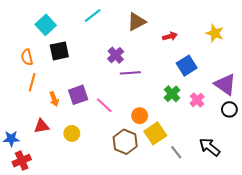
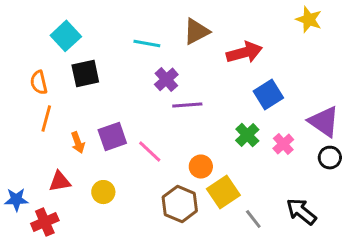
cyan line: (93, 15) -> (147, 43), moved, turned 48
yellow star: (215, 33) -> (309, 19), moved
red arrow: (170, 36) -> (244, 52), size x1.6
red cross: (22, 161) -> (45, 222), moved

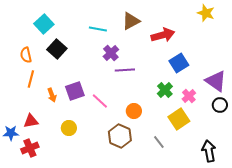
black square: (85, 73) -> (57, 49), turned -36
red triangle: (60, 182) -> (31, 121), moved
yellow square: (223, 192) -> (179, 119), moved
black arrow: (301, 212) -> (209, 151), moved, turned 40
gray line: (253, 219) -> (159, 142), moved

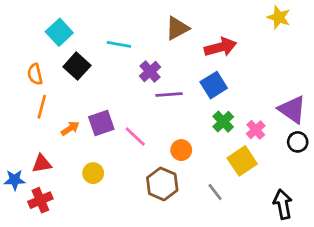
cyan line: (98, 29) -> (119, 44), moved
blue square: (179, 63) -> (214, 85), moved
orange arrow: (52, 95) -> (70, 128), turned -104

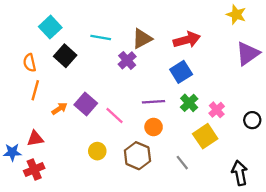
brown triangle: (177, 28) -> (142, 39), moved
purple line: (169, 95) -> (154, 102), moved
purple triangle: (292, 109) -> (248, 54), moved, turned 50
purple square: (101, 123) -> (86, 104), turned -30
yellow circle: (93, 173) -> (97, 151), moved

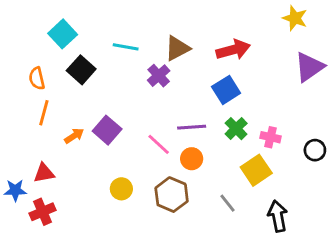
pink cross: (217, 110) -> (271, 137), turned -35
pink line: (114, 116) -> (159, 144), moved
black arrow: (240, 173) -> (278, 216), moved

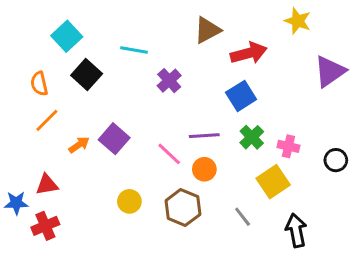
yellow star: (295, 18) -> (298, 21), moved
brown triangle: (177, 48) -> (207, 30), moved
orange line: (44, 113) -> (47, 120), turned 30

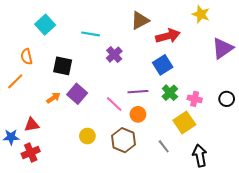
black square: (87, 74) -> (63, 66), moved, turned -30
orange line: (47, 120) -> (15, 81), moved
black circle: (336, 160) -> (227, 99), moved

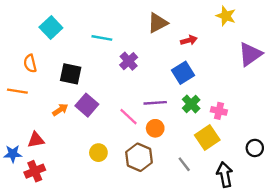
red arrow: (168, 36) -> (189, 40), size x0.6
orange line: (15, 81) -> (17, 91), turned 54
black circle: (227, 99) -> (255, 148), moved

